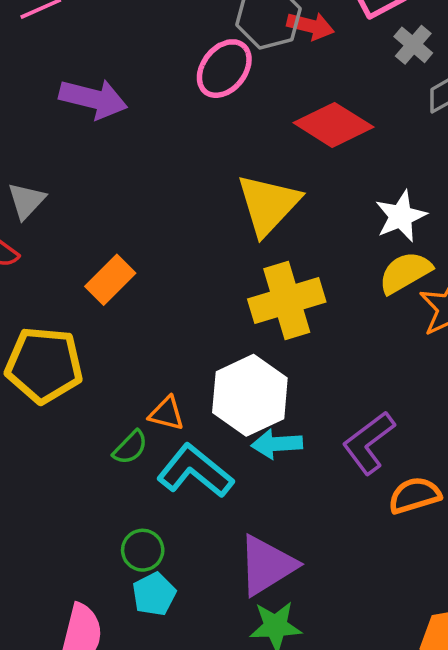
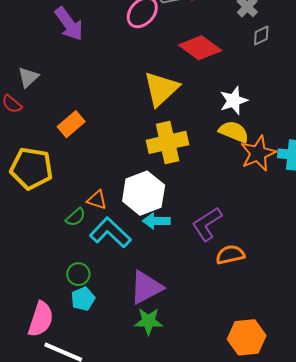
purple arrow: (93, 99) -> (69, 24), turned 36
yellow semicircle: (405, 273) -> (234, 132), turned 48

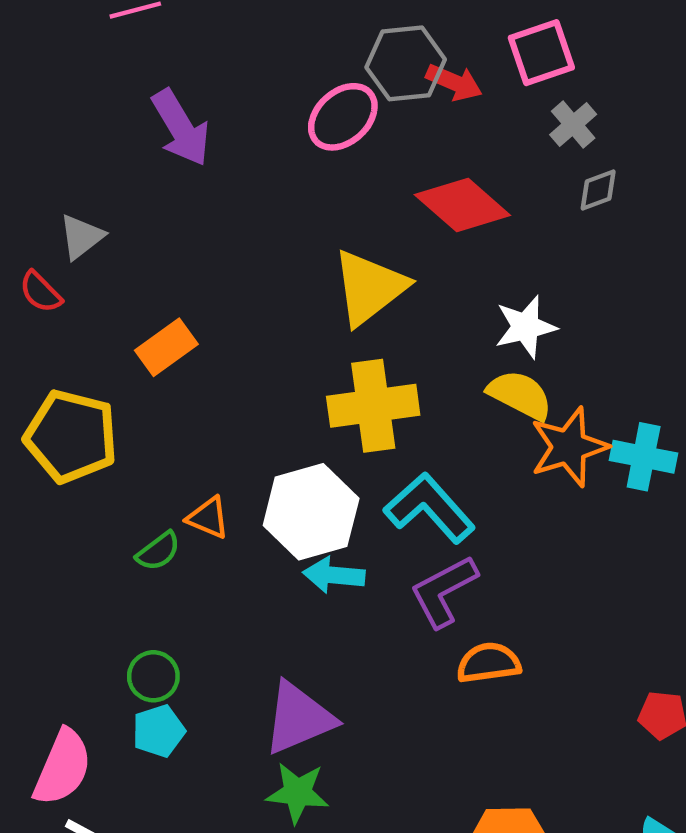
cyan L-shape: (110, 233) -> (429, 508), moved

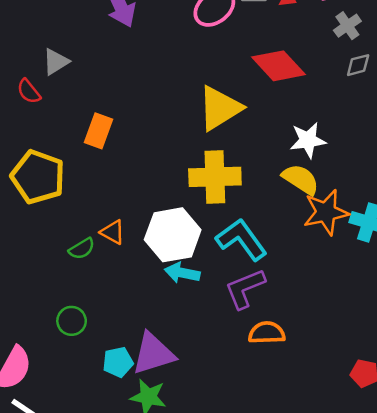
orange rectangle: (166, 347) -> (98, 131), turned -40
cyan pentagon: (159, 731) -> (118, 362), moved

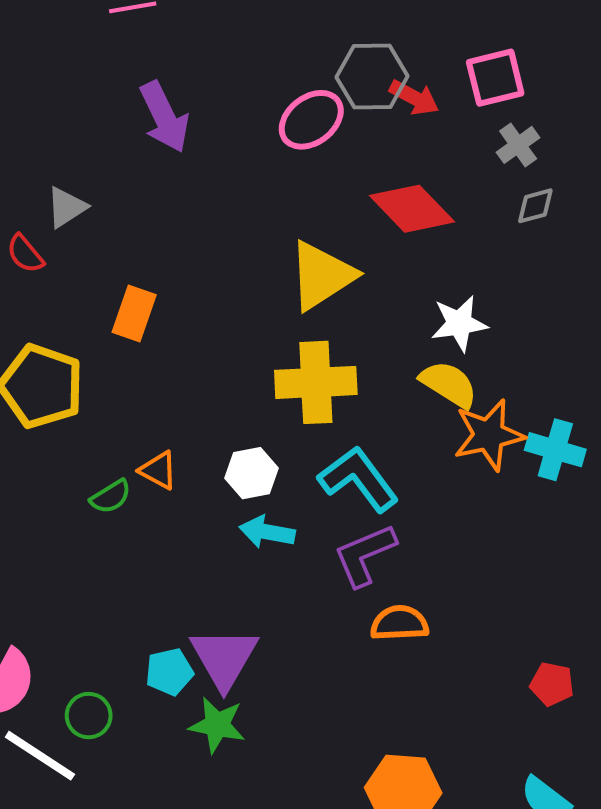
white hexagon: (173, 235) -> (252, 473), size x0.6
green circle: (72, 321) -> (89, 716), moved
purple triangle: (153, 354) -> (224, 658), turned -42

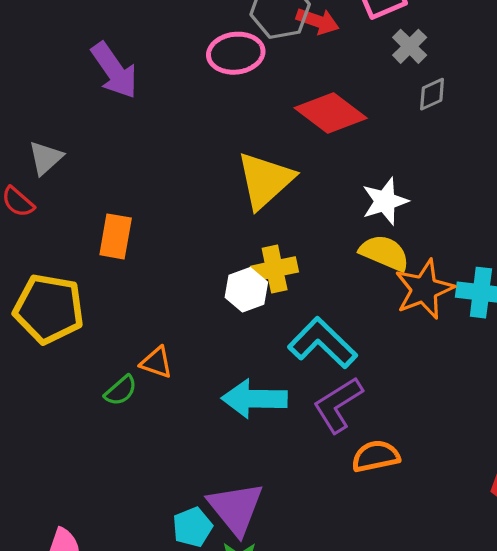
pink ellipse: (311, 120) -> (236, 53), turned 40
yellow cross: (316, 382) -> (275, 269), size x0.7
white hexagon: (252, 473) -> (246, 290), moved
cyan arrow: (267, 532) -> (254, 399), size x1.4

